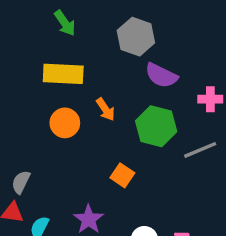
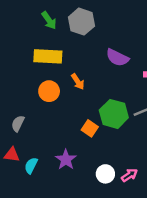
gray hexagon: (136, 37) -> (81, 22), moved
green hexagon: (156, 126) -> (114, 114), moved
gray semicircle: (21, 182) -> (18, 124), moved

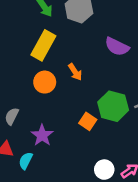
yellow rectangle: (48, 56) -> (43, 45), turned -64
purple star: (66, 160) -> (42, 135), moved

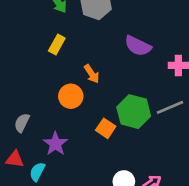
yellow rectangle: (43, 45) -> (57, 44), size x0.6
orange circle: (45, 82) -> (71, 96), moved

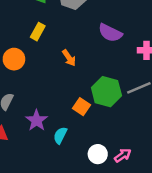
orange circle: (71, 96) -> (14, 59), moved
cyan semicircle: (37, 172) -> (60, 135), moved

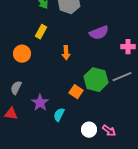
purple semicircle: (110, 33) -> (99, 33), turned -48
orange arrow: (69, 58) -> (66, 53), turned 32
pink arrow: (123, 155) -> (109, 131), turned 72

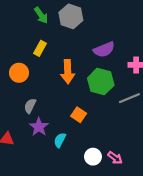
orange arrow: (66, 53) -> (68, 72), size x1.5
green hexagon: (96, 80) -> (101, 82), moved
gray semicircle: (16, 88) -> (30, 106), moved

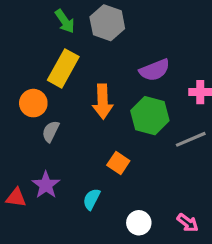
yellow rectangle: (40, 48) -> (63, 68), size x1.6
gray semicircle: (30, 106) -> (51, 131), moved
purple star: (39, 127) -> (46, 185), moved
pink arrow: (115, 158) -> (188, 223), moved

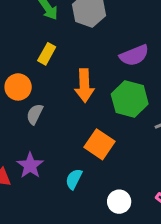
yellow rectangle: (63, 68) -> (47, 54), size x0.6
orange square: (118, 163) -> (100, 144), size x1.4

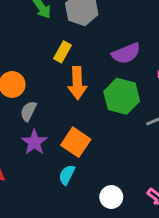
yellow rectangle: (47, 54) -> (62, 52), moved
orange square: (100, 144) -> (76, 142), moved
purple star: (30, 165) -> (34, 142), moved

